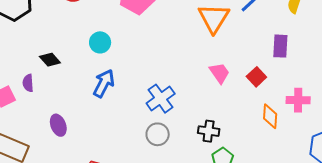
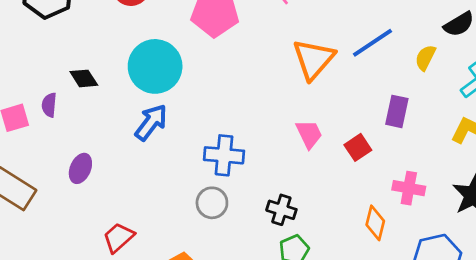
cyan circle: (100, 42) -> (155, 66), size x1.8
blue cross: (161, 99) -> (224, 155), turned 32
orange diamond: (270, 116) -> (375, 223), moved
purple ellipse: (58, 125) -> (80, 168), turned 35

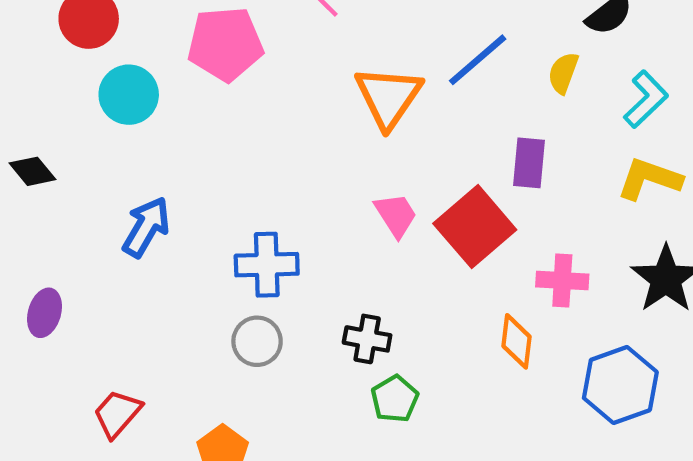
cyan circle: (155, 66) -> (129, 95), moved, size x0.7
red square: (358, 147) -> (475, 227), size x1.8

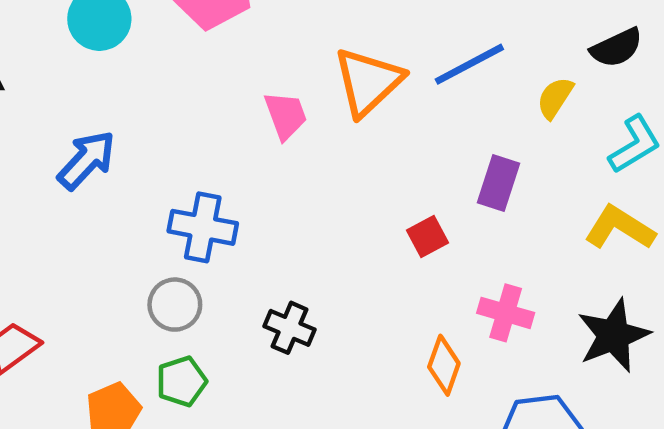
pink trapezoid: (396, 215) -> (286, 115), moved
red square: (475, 227) -> (427, 236), size x0.5
green pentagon: (395, 399) -> (182, 381), moved

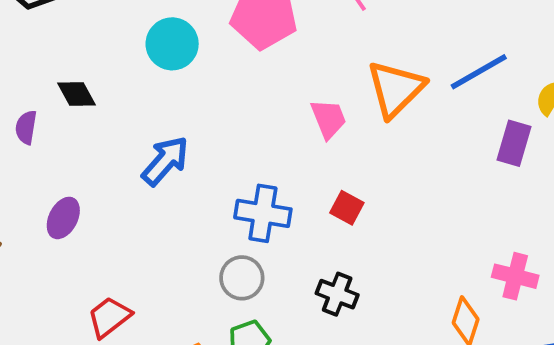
purple rectangle: (499, 183) -> (514, 143), moved
red square: (427, 236) -> (347, 208), moved, turned -32

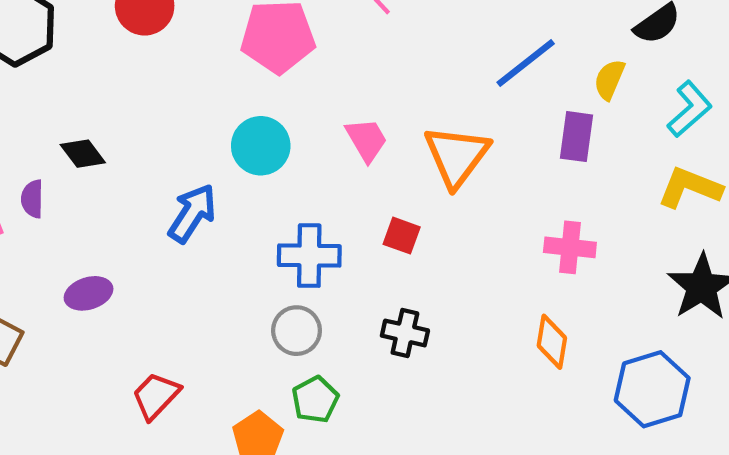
cyan circle: (172, 44) -> (261, 146), moved
orange triangle: (396, 89) -> (457, 156), moved
purple ellipse: (63, 218) -> (89, 293), turned 54
pink cross: (515, 276) -> (570, 247), moved

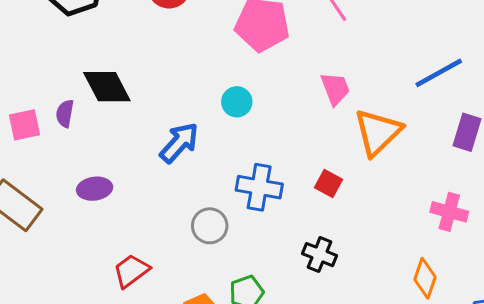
pink trapezoid: (367, 140) -> (335, 89), moved
cyan circle: (261, 146) -> (237, 102), size x0.7
black diamond: (83, 154) -> (107, 87), size x1.5
gray circle: (297, 331) -> (210, 226), moved

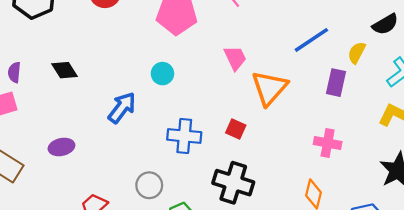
black diamond: (107, 87) -> (65, 70), size x0.7
purple semicircle: (65, 113) -> (14, 72), moved
gray circle: (210, 226) -> (149, 185), moved
black cross: (319, 255) -> (233, 183), size x1.6

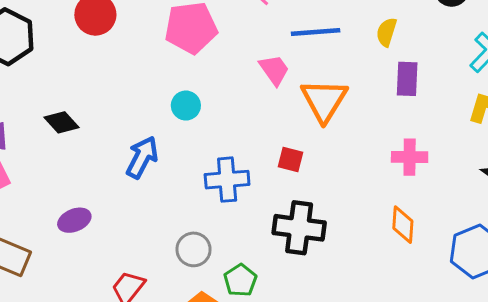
blue line: (311, 40) -> (316, 32), moved, turned 39
yellow semicircle: (357, 53) -> (387, 32), moved

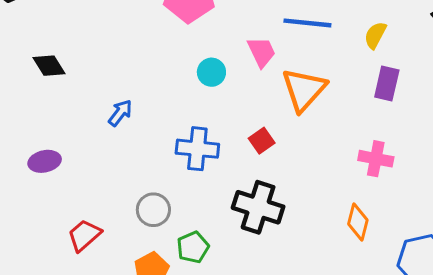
cyan circle: (186, 106) -> (211, 72), moved
blue arrow: (142, 157) -> (120, 113), size x0.7
red square: (291, 160) -> (262, 141), turned 30

